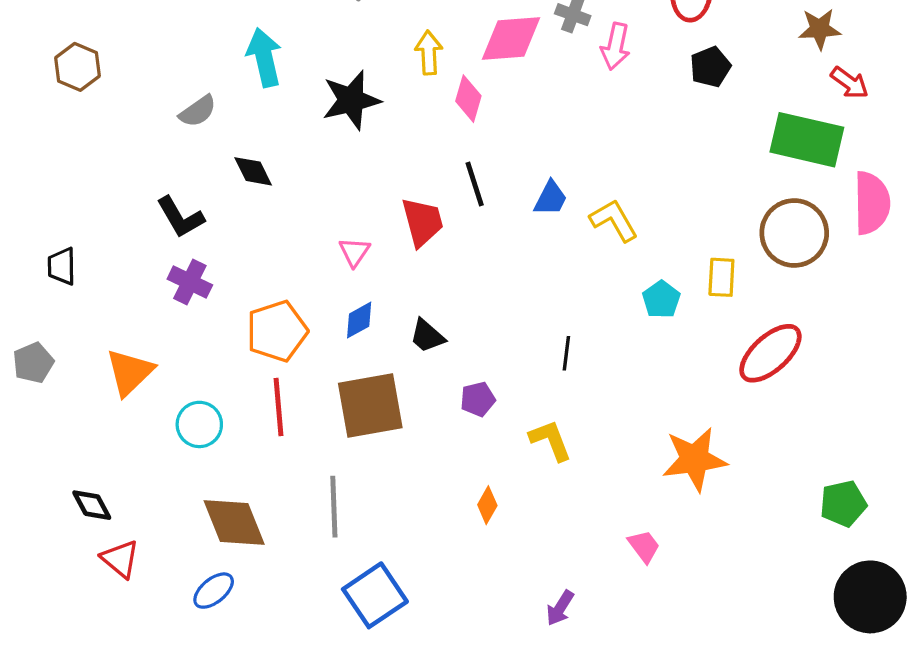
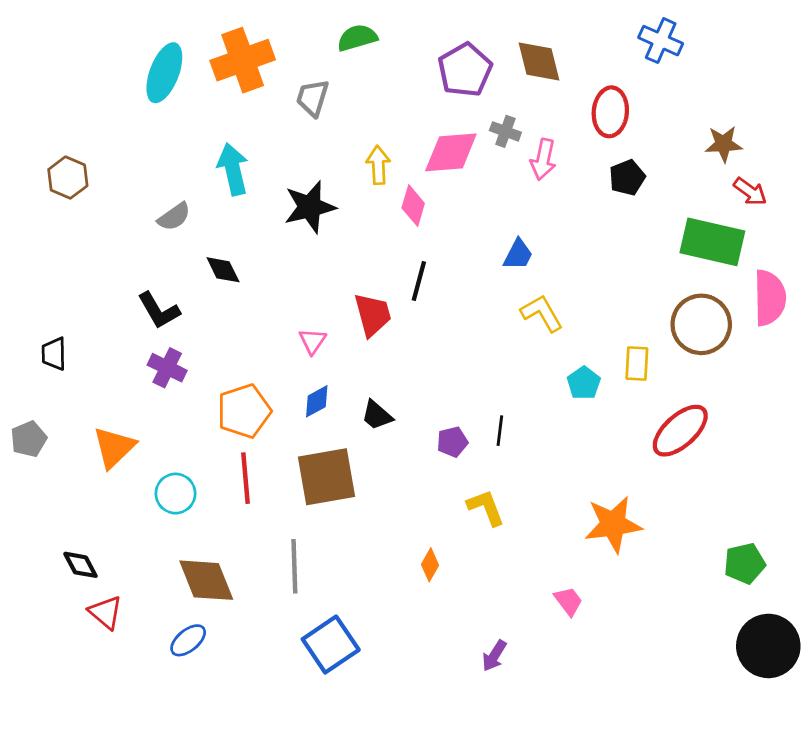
black line: (475, 184) -> (419, 281), turned 33
blue trapezoid: (551, 198) -> (518, 254), moved
purple pentagon: (478, 399) -> (452, 442), moved

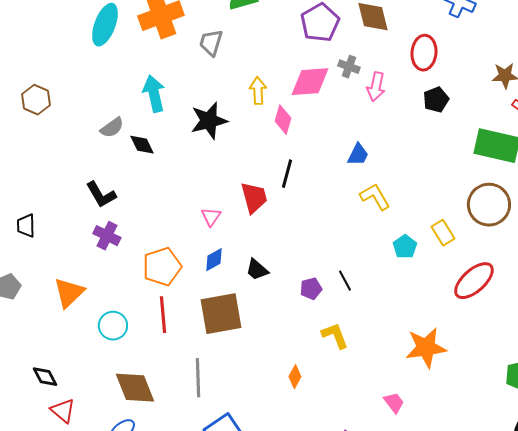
black diamond: (223, 270) -> (142, 145), moved
yellow rectangle: (637, 364) -> (443, 233), turned -35
black line: (500, 431) -> (345, 281), turned -35

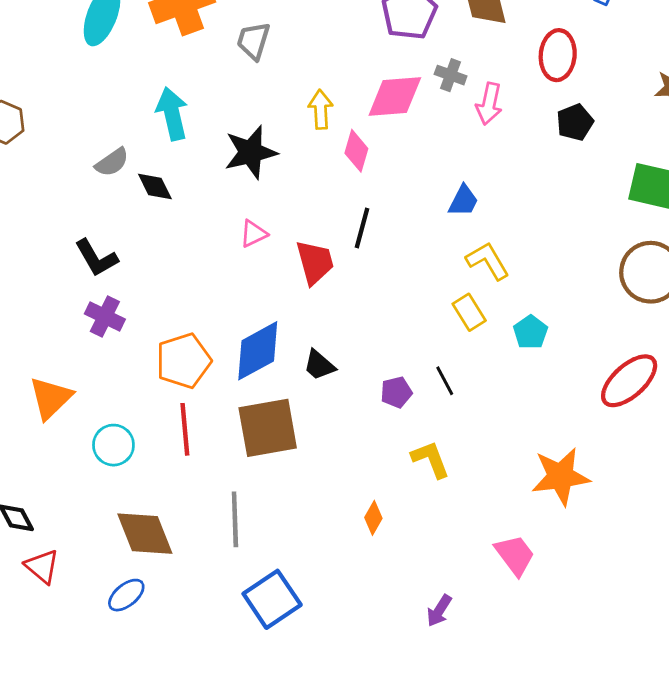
pink triangle: (211, 217) -> (253, 234), moved, turned 30
yellow rectangle: (443, 233) -> (469, 312), moved
blue diamond: (214, 260) -> (258, 351), size x1.8
pink trapezoid: (394, 403) -> (515, 555), size x1.4

